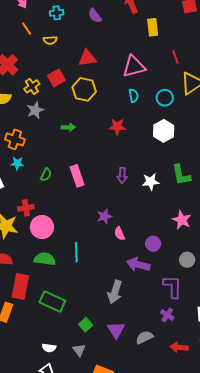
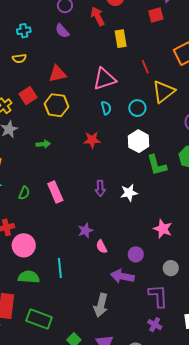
green L-shape: (181, 175) -> (157, 165), moved

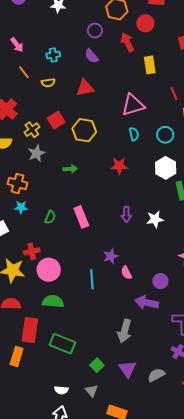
red triangle: (57, 74) -> (85, 88), moved
cyan line: (60, 268) -> (92, 279), moved

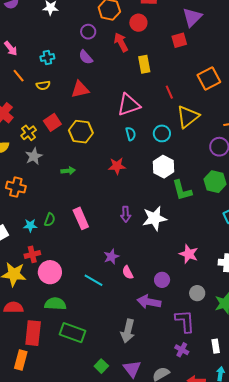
cyan star: (21, 207) -> (30, 225), moved
white star: (155, 219) -> (154, 218), size x1.4
cyan line: (92, 279) -> (93, 280), turned -54
green rectangle: (62, 344) -> (72, 333), moved

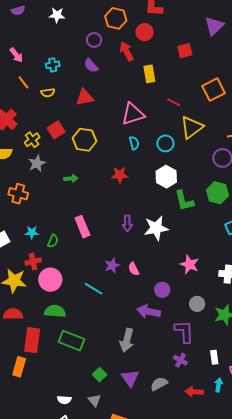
purple triangle: (192, 17) -> (214, 26), moved
red line: (169, 92) -> (174, 102), turned -40
green semicircle: (50, 220) -> (53, 241), moved
pink semicircle: (128, 273) -> (134, 269), moved

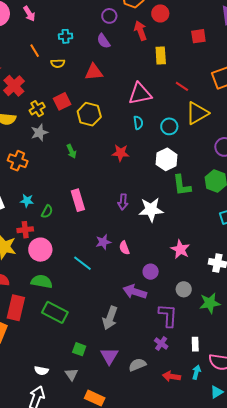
pink arrow: (16, 55) -> (29, 14), moved
green arrow: (71, 179) -> (71, 151), turned 64
green square: (100, 375) -> (79, 349), turned -32

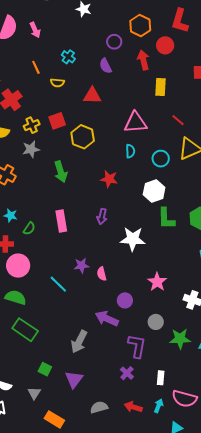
cyan cross: (65, 36) -> (68, 57), turned 32
green arrow: (71, 151) -> (61, 172), size x1.5
purple arrow: (123, 202) -> (102, 216), moved
gray semicircle: (137, 365) -> (99, 407), moved

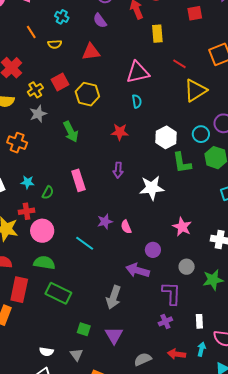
cyan circle: (161, 159) -> (201, 134), moved
purple cross: (127, 373) -> (165, 321), turned 32

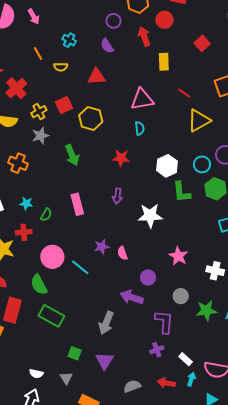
red square: (195, 13) -> (202, 43), turned -35
pink circle: (42, 231) -> (52, 257), moved
green semicircle: (44, 263) -> (39, 285), turned -130
white rectangle: (199, 321) -> (186, 359), moved, turned -48

